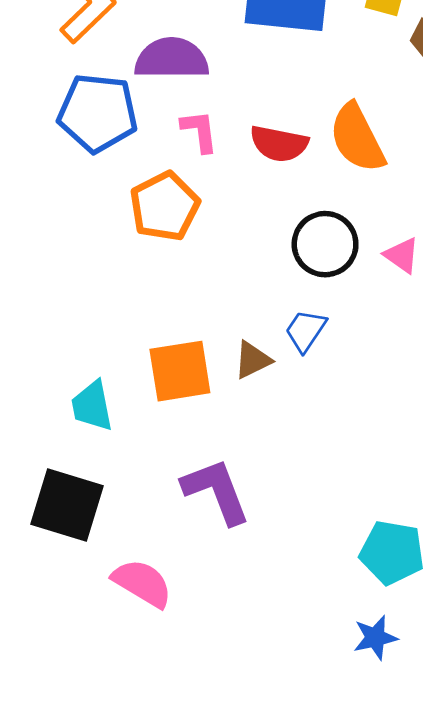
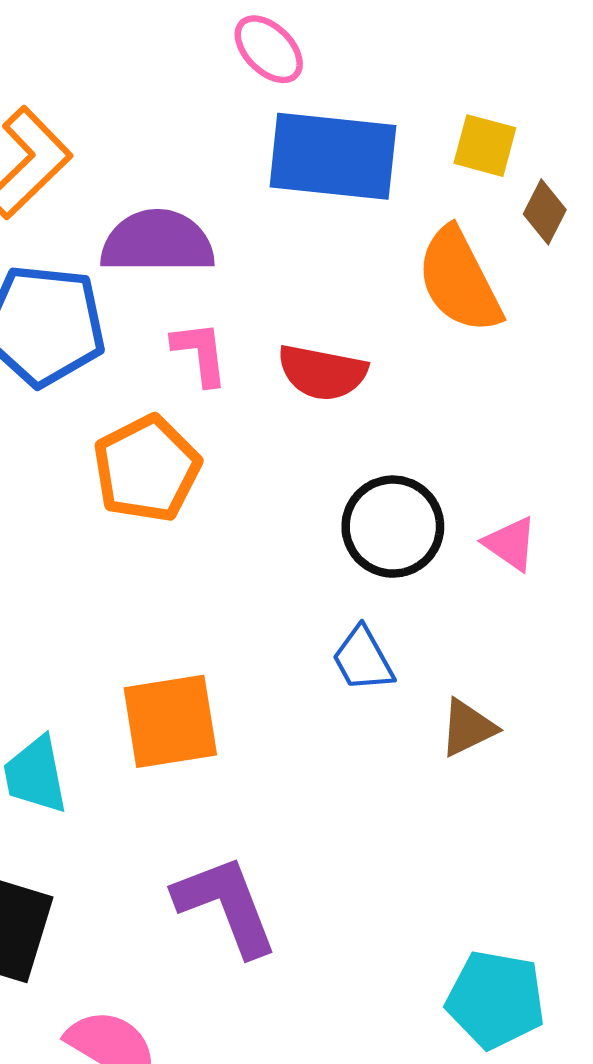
orange semicircle: (357, 138) -> (459, 280), moved
blue trapezoid: (306, 331) -> (363, 659), turned -63
brown triangle: (253, 360) -> (468, 728), moved

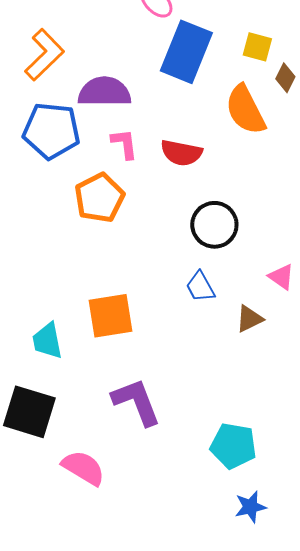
blue rectangle: (333, 156) -> (186, 52), turned -74
pink triangle: (511, 544) -> (281, 277), moved
cyan pentagon: (496, 1000) -> (233, 446), moved

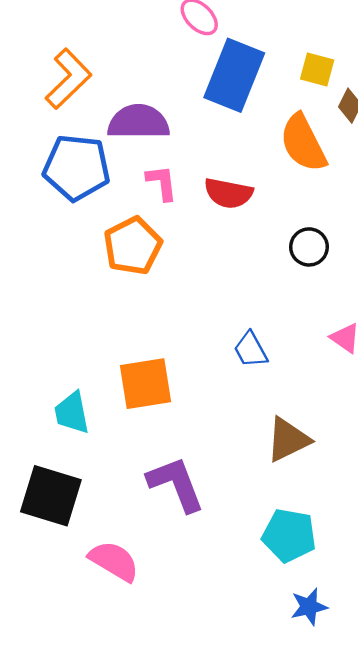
black circle: (214, 225) -> (309, 247), moved, size x0.7
brown triangle: (249, 319) -> (288, 440), moved, size x1.4

